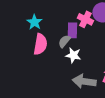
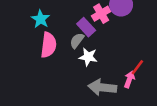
pink cross: (85, 19) -> (101, 14), turned 35
purple rectangle: (72, 30) -> (86, 27), turned -42

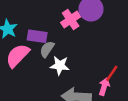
purple rectangle: (86, 27) -> (37, 36), moved, turned -36
pink semicircle: (48, 45) -> (18, 56), turned -140

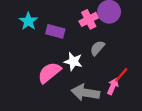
gray semicircle: (47, 49) -> (97, 48), moved
pink semicircle: (18, 56) -> (49, 73), moved

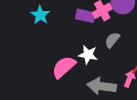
purple rectangle: (55, 31) -> (85, 16), moved

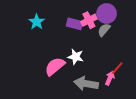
gray semicircle: (112, 40) -> (104, 30), moved

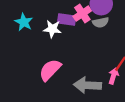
gray semicircle: (104, 30) -> (101, 22), turned -136
white star: (76, 57) -> (52, 29), moved

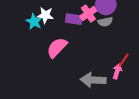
white star: (52, 29) -> (45, 15), moved
pink semicircle: (50, 70) -> (57, 48), moved

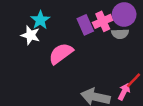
white star: (45, 15) -> (30, 35), moved
purple rectangle: (74, 19) -> (85, 25), turned 49

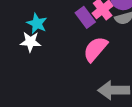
pink semicircle: (61, 54) -> (95, 49), moved

